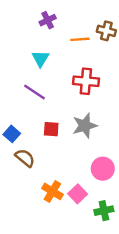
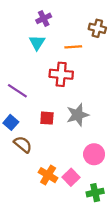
orange line: (80, 39) -> (73, 47), moved
cyan triangle: (40, 58) -> (37, 43), moved
red cross: (86, 81) -> (61, 74), moved
purple line: (34, 92) -> (17, 91), moved

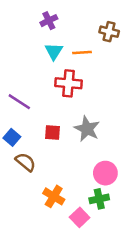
cyan triangle: (37, 43) -> (54, 51), moved
gray star: (78, 115) -> (87, 129), turned -30
pink square: (71, 177) -> (80, 217), moved
green cross: (95, 193) -> (99, 199), moved

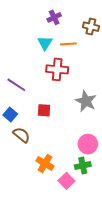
purple cross: (49, 21) -> (54, 17), moved
gray star: (87, 129) -> (86, 101), moved

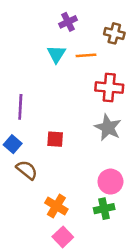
red cross: (57, 69) -> (109, 88), moved
purple line: (16, 85) -> (20, 107), turned 60
pink square: (66, 181) -> (63, 237), moved

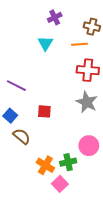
orange line: (86, 55) -> (80, 44), moved
purple line: (20, 107) -> (16, 86), turned -66
green cross: (104, 209) -> (68, 162), moved
pink square: (63, 237) -> (60, 184), moved

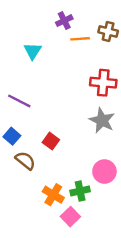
cyan triangle: (45, 43) -> (33, 51), moved
orange line: (80, 44) -> (80, 39), moved
red square: (44, 111) -> (51, 141), moved, turned 32

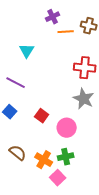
cyan triangle: (33, 51) -> (27, 51), moved
brown semicircle: (25, 161) -> (18, 153), moved
pink circle: (104, 172) -> (67, 128), moved

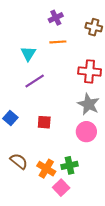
orange line: (66, 32) -> (58, 42), moved
purple line: (16, 83) -> (35, 81), moved, turned -60
red square: (42, 116) -> (44, 122), turned -32
pink circle: (67, 128) -> (86, 132), moved

